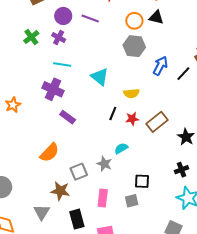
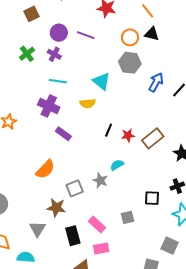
cyan triangle: (100, 77) -> (101, 81), moved
yellow semicircle: (131, 93) -> (88, 103), moved
black square: (142, 181) -> (152, 198), moved
pink rectangle: (103, 198) -> (97, 224), moved, turned -54

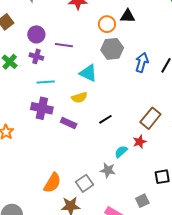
purple line: (86, 35) -> (64, 45), moved
black line: (109, 130) -> (105, 119), turned 48
purple rectangle: (63, 134) -> (69, 123), moved
red star: (128, 135) -> (140, 142), moved
orange semicircle: (45, 169) -> (52, 183), moved

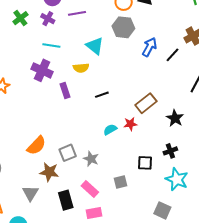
purple line: (64, 45) -> (77, 13), turned -30
purple rectangle: (69, 123) -> (65, 90), turned 35
gray star: (108, 170) -> (91, 159), moved

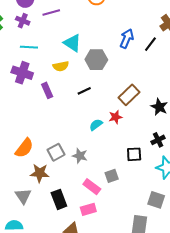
gray hexagon: (123, 27) -> (96, 60), moved
pink rectangle: (90, 189) -> (92, 187), moved

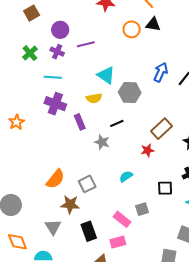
cyan line: (29, 47) -> (53, 77), moved
cyan semicircle: (96, 125) -> (126, 176), moved
gray star: (80, 156) -> (102, 142), moved

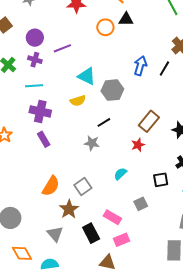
purple rectangle: (80, 122) -> (44, 139), moved
brown star: (70, 204) -> (69, 209), turned -30
pink rectangle: (122, 219) -> (112, 217), moved

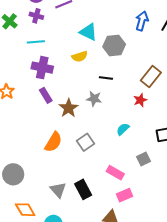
black line: (104, 122) -> (106, 78), turned 40
brown star: (69, 209) -> (69, 108), moved
black rectangle: (91, 233) -> (83, 189), moved

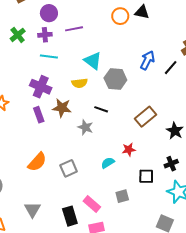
purple cross: (36, 16) -> (45, 35), turned -32
cyan line: (36, 42) -> (49, 57), moved
red star: (140, 100) -> (129, 150), moved
brown star: (69, 108) -> (62, 108), moved, turned 30
black rectangle: (83, 189) -> (70, 216), moved

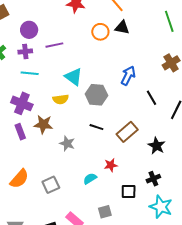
black line: (171, 68) -> (152, 98), moved, turned -70
black line: (101, 109) -> (96, 127), moved

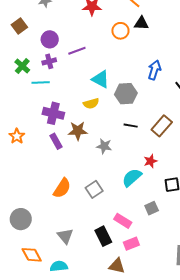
cyan line: (30, 73) -> (41, 83), moved
cyan semicircle: (90, 179) -> (132, 178), size x1.5

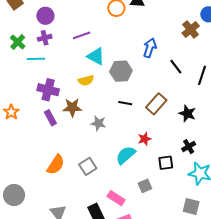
purple line: (77, 51) -> (82, 35), moved

